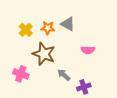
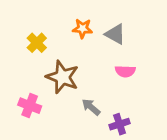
gray triangle: (68, 24) -> (115, 34), moved
orange star: (48, 28) -> (82, 28), moved

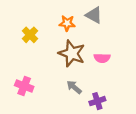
gray triangle: (115, 34) -> (94, 15), moved
brown star: (62, 77) -> (72, 53), moved

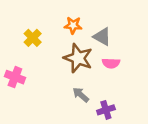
gray triangle: (94, 15) -> (102, 37), moved
pink cross: (24, 86) -> (15, 77), moved

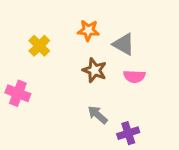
brown star: (78, 58) -> (95, 70), size x0.7

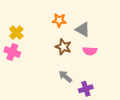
yellow cross: (39, 46) -> (16, 33), moved
pink cross: (18, 93) -> (12, 52), moved

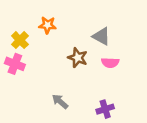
orange star: (59, 20) -> (48, 25), moved
gray arrow: (65, 76) -> (60, 102), moved

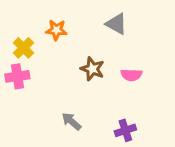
gray triangle: (101, 36) -> (116, 24), moved
pink cross: (15, 64) -> (17, 76), turned -30

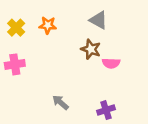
yellow cross: (23, 48) -> (16, 28), moved
brown star: (92, 69) -> (91, 49), moved

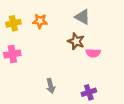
yellow cross: (16, 28) -> (13, 23), turned 32
gray arrow: (60, 102) -> (51, 86), turned -144

